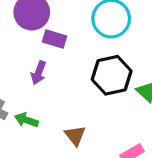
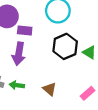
purple arrow: (39, 73) -> (19, 54), size x1.5

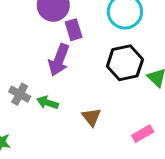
purple rectangle: (25, 31) -> (74, 30), turned 56

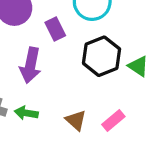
purple rectangle: (74, 30) -> (55, 29), moved
pink rectangle: (143, 134) -> (113, 121), moved

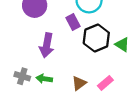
purple rectangle: (55, 29) -> (73, 22), moved
brown triangle: (76, 120) -> (79, 83), turned 42

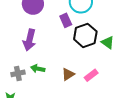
purple arrow: (47, 45) -> (29, 40), moved
gray cross: (22, 76) -> (18, 73), moved, turned -32

